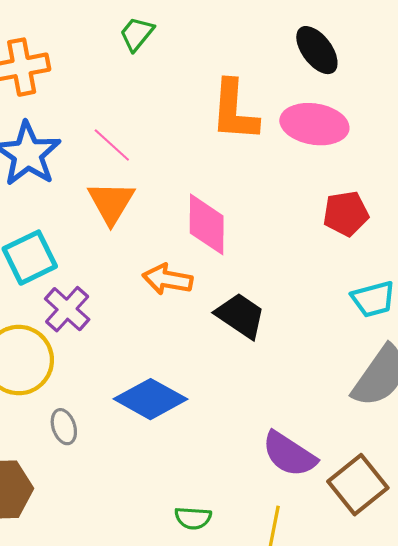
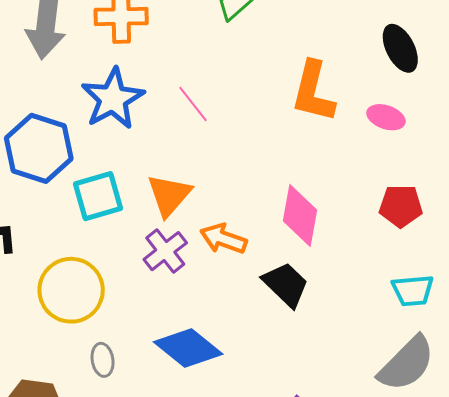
pink ellipse: (314, 124) -> (386, 117), size x0.6
orange triangle: (111, 203) -> (169, 195), moved
pink diamond: (207, 224) -> (300, 216), moved
purple cross: (67, 309) -> (165, 251), moved

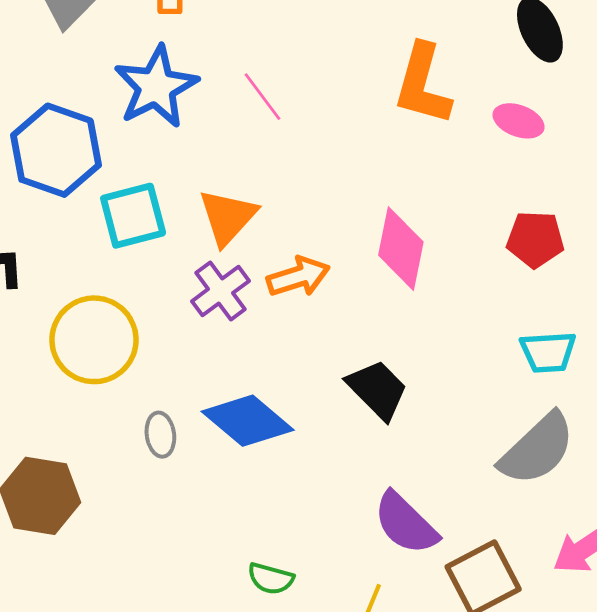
orange arrow: (223, 239) -> (298, 277), turned 141
black trapezoid: (286, 284) -> (377, 390), moved
gray ellipse: (103, 360) -> (160, 435), moved

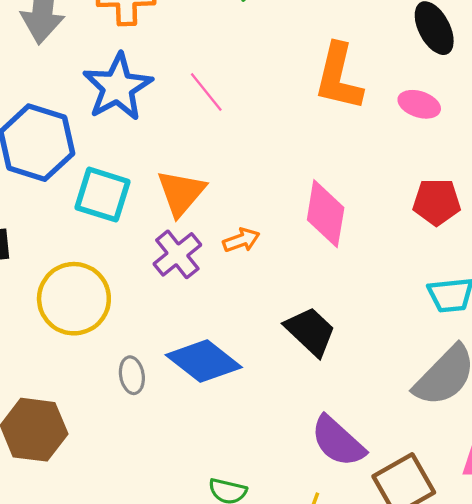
cyan square: (133, 216) -> (103, 195), turned 34
orange arrow: (298, 277) -> (241, 240), size x0.7

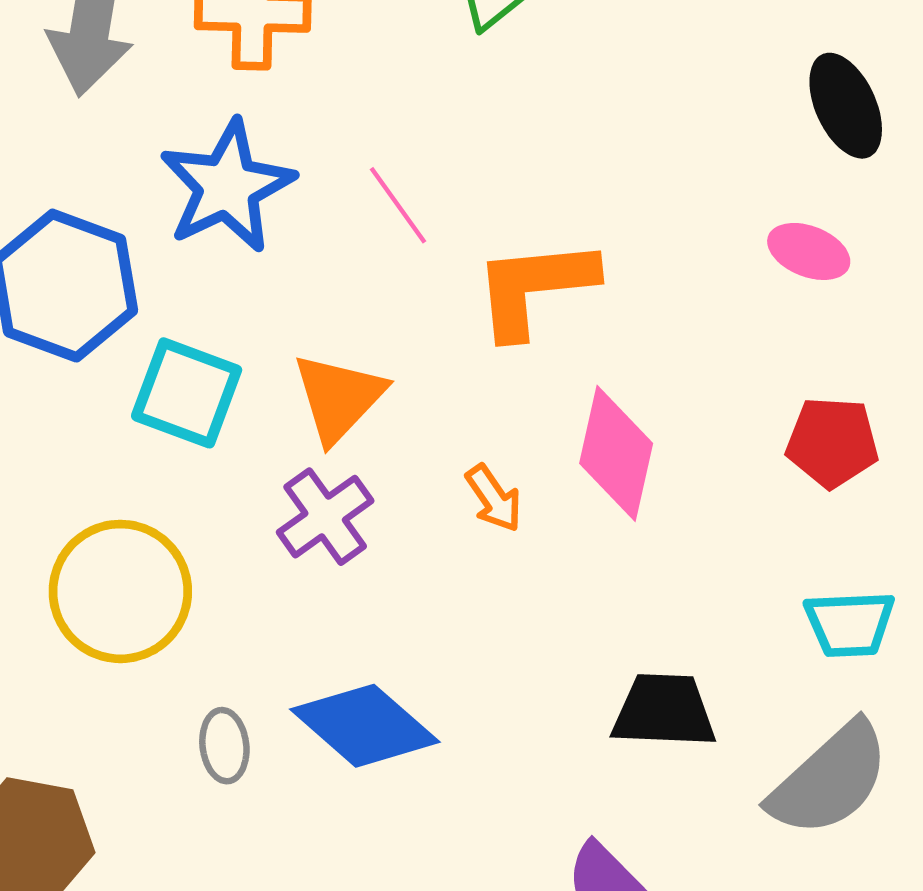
orange L-shape: (339, 77) -> (535, 287), moved, turned 68
orange arrow: (241, 240) -> (494, 498), moved, turned 72
black trapezoid: (310, 331) -> (664, 711), moved, turned -44

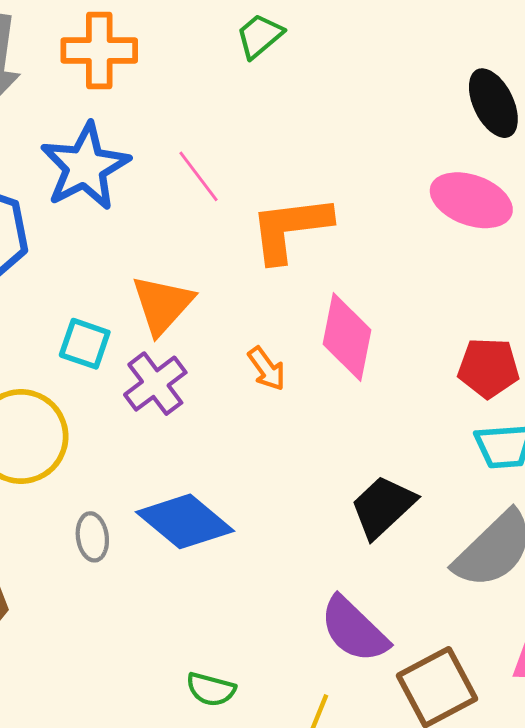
pink ellipse: (809, 251) -> (471, 200), size x1.5
cyan square: (187, 393) -> (85, 344), moved, size x0.7
red pentagon: (832, 442) -> (488, 368), moved
black trapezoid: (664, 711) -> (383, 507), turned -44

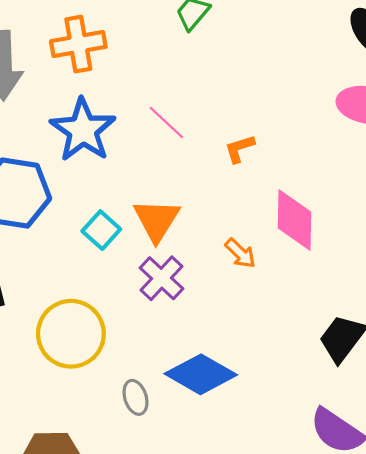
orange L-shape: (290, 228) -> (240, 149), size x0.5
cyan square: (85, 344) -> (101, 230), moved, turned 33

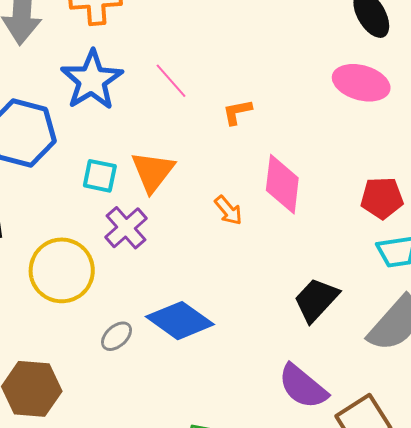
cyan square: (101, 230) -> (100, 176), turned -36
purple cross: (162, 278) -> (126, 228), moved
gray ellipse: (135, 397) -> (117, 336), turned 60

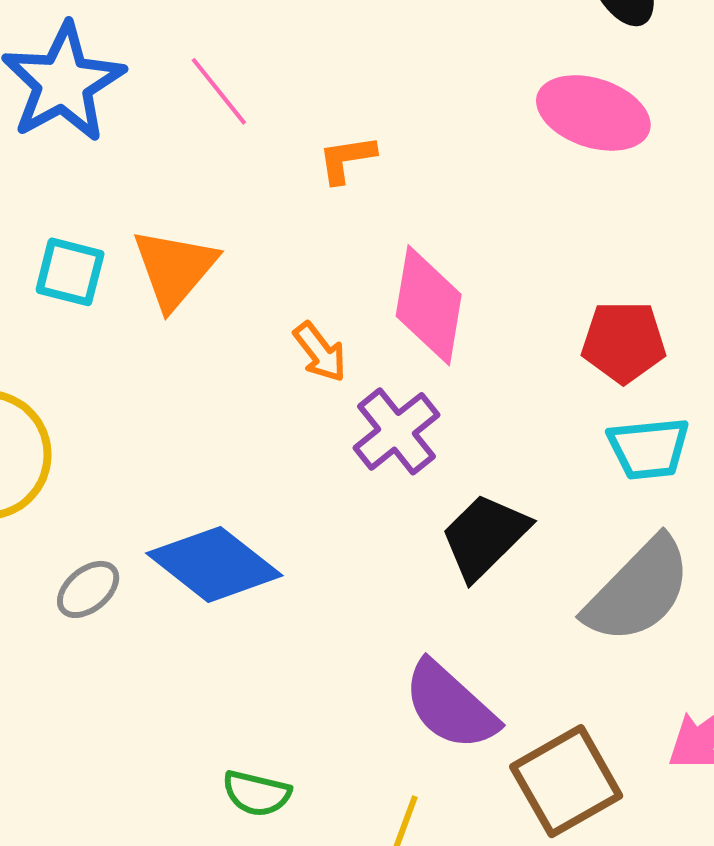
purple cross: (126, 228) -> (396, 431), moved

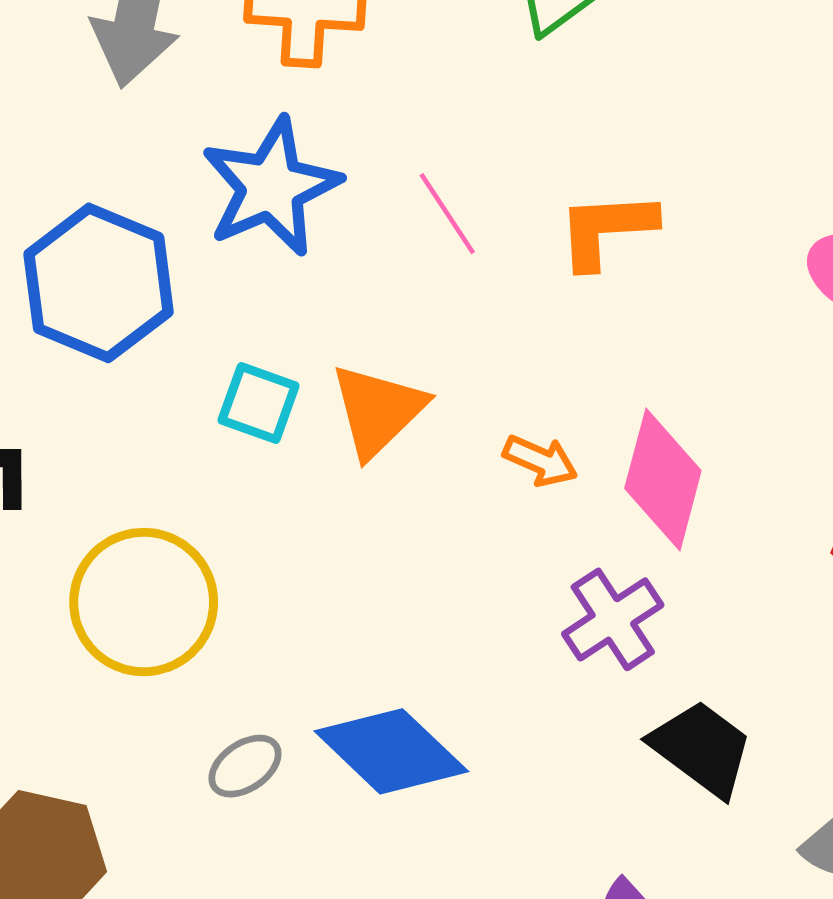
orange L-shape: (347, 159) -> (606, 229), moved, size x1.5
orange arrow: (320, 352) -> (540, 461), moved, turned -34
black trapezoid: (485, 536) -> (702, 748), turned 76

